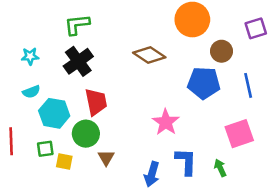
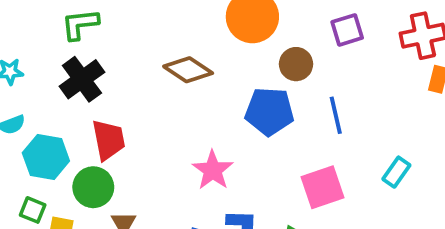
green square: (45, 149) -> (33, 210), turned 30

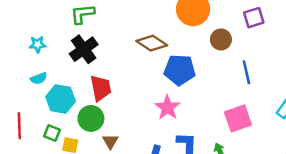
blue pentagon: (269, 111) -> (180, 70), moved

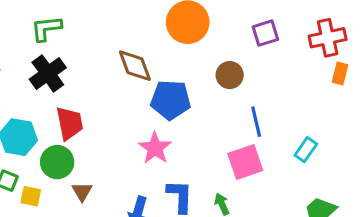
brown circle: (221, 39) -> (230, 75), moved
brown diamond: (152, 43) -> (135, 66), turned 36
blue line: (246, 72) -> (256, 122), moved

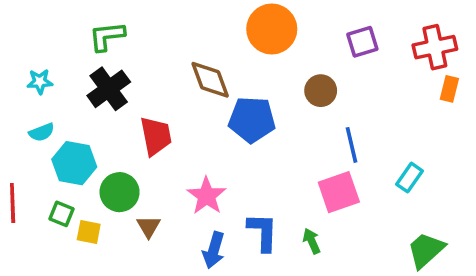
red trapezoid: (70, 123) -> (156, 136), moved
pink star: (155, 148) -> (207, 196), moved

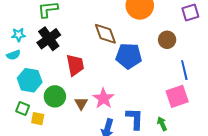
cyan star: (40, 82) -> (19, 35), moved
cyan semicircle: (42, 132) -> (13, 55), moved
brown triangle: (149, 227) -> (81, 103), moved

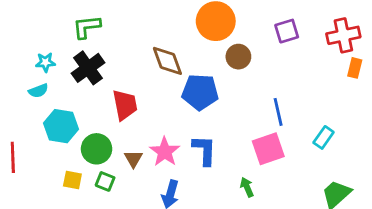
brown circle: (167, 40) -> (238, 57), moved
green square: (23, 109) -> (105, 181), moved
blue L-shape: (135, 119) -> (204, 150), moved

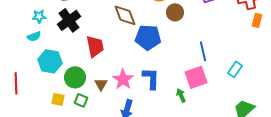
green arrow: (247, 187) -> (181, 95), moved

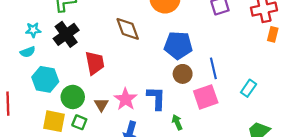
brown circle: (175, 12) -> (183, 74), moved
blue pentagon: (148, 37) -> (178, 45), moved
green arrow: (181, 95) -> (177, 122), moved
yellow square: (58, 99) -> (54, 121), size x1.5

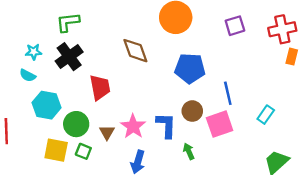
cyan semicircle: (28, 52) -> (28, 75), turned 48
brown circle: (183, 74) -> (192, 111), moved

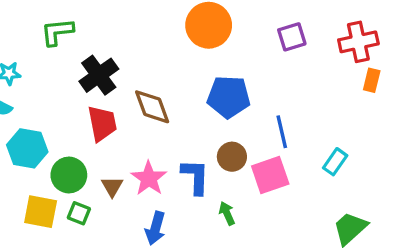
brown diamond: (135, 51) -> (152, 107), moved
black cross: (69, 57) -> (99, 75), moved

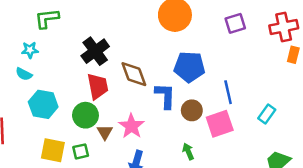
green L-shape: (57, 32) -> (47, 19), moved
green circle: (69, 175) -> (85, 115), moved
blue L-shape: (195, 177) -> (165, 96), moved
green square: (79, 213) -> (81, 151), turned -35

